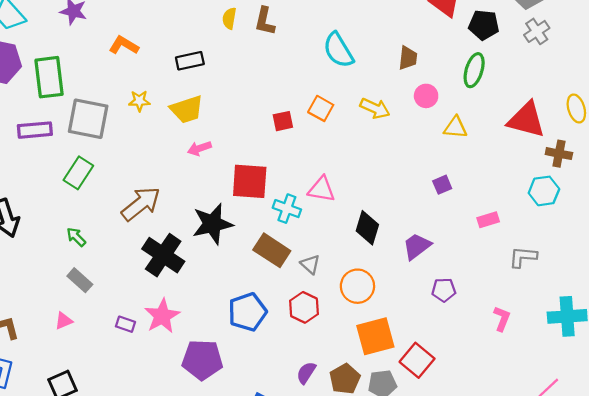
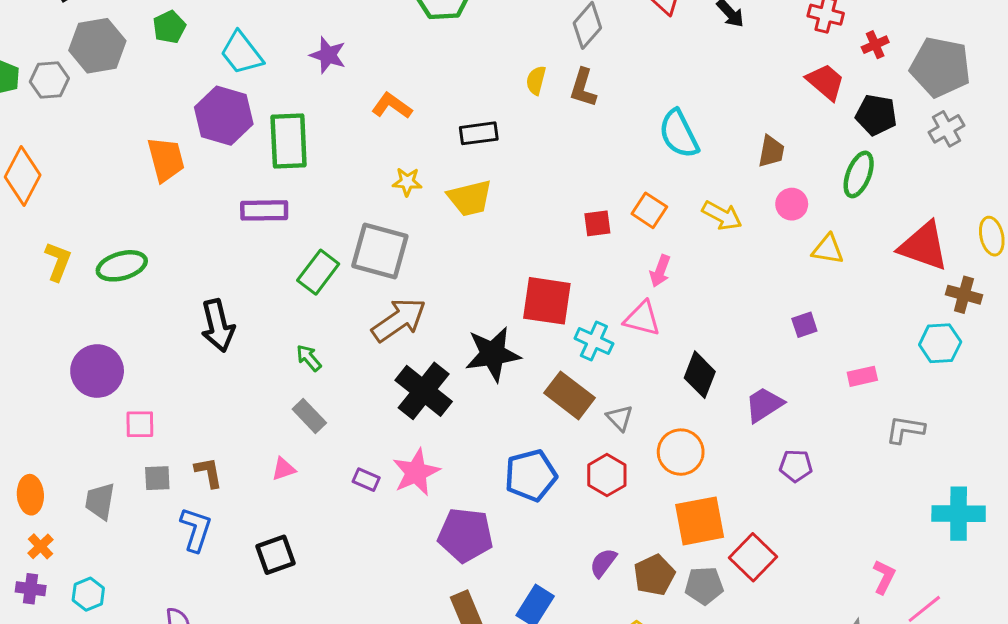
gray square: (88, 119) -> (380, 251), moved
pink arrow: (199, 148) -> (660, 271), moved, turned -55
pink L-shape: (502, 319) -> (884, 577), moved

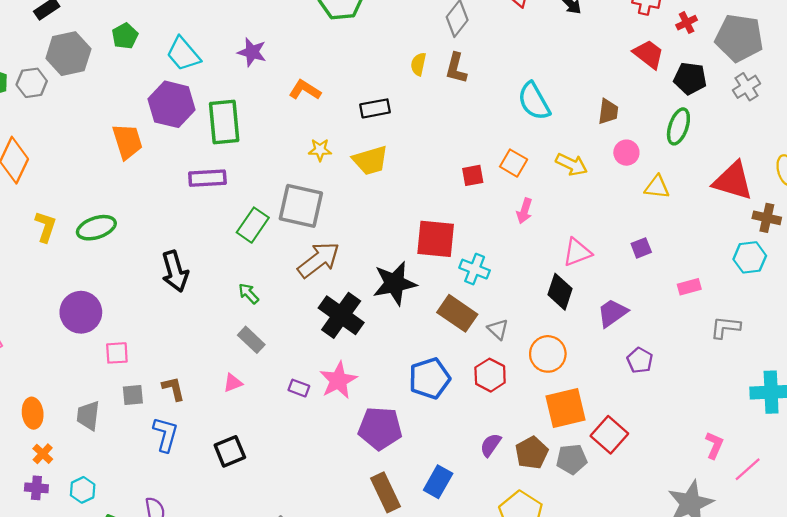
pink triangle: (642, 319) -> (577, 252), moved, turned -32
purple pentagon: (796, 466) -> (640, 360), turned 30

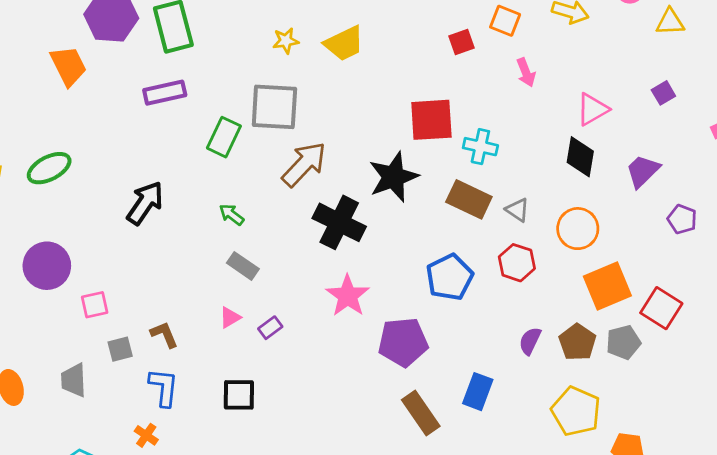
pink arrow: (524, 211) -> (526, 72), turned -30
black arrow: (175, 271) -> (145, 203), turned -120
purple rectangle: (299, 388) -> (270, 328), moved, turned -48
black square: (230, 451) -> (239, 395), turned 32
orange cross: (43, 454) -> (146, 435), moved

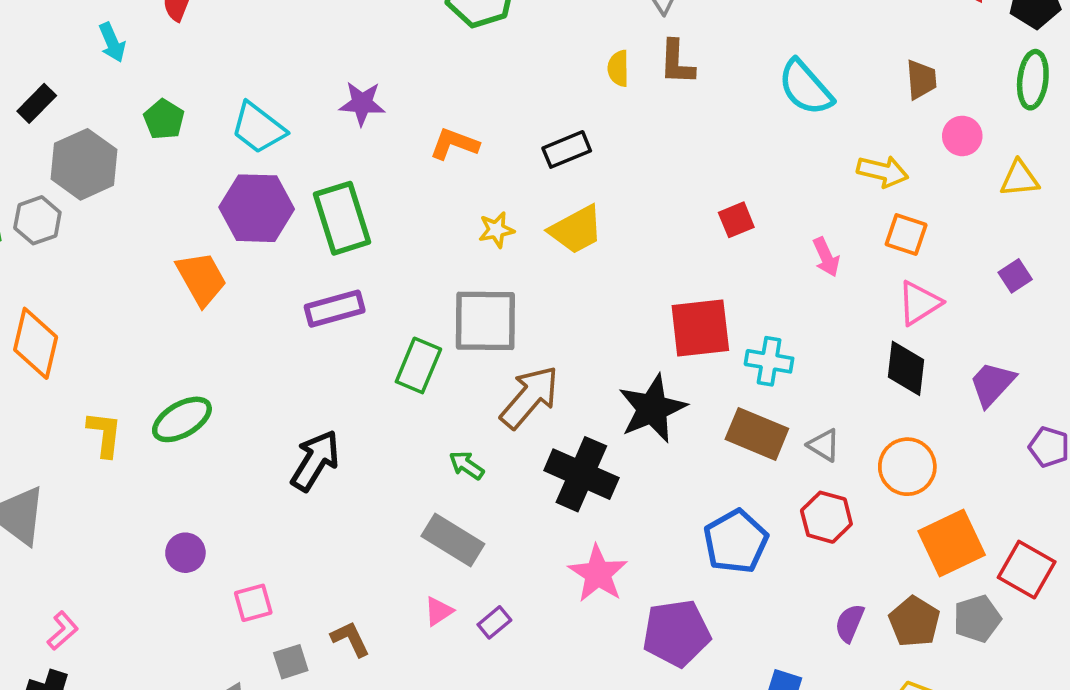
orange square: (505, 21) -> (906, 234), moved
green arrow: (232, 215) -> (467, 465), moved
purple circle: (47, 266) -> (185, 553), size x0.6
gray rectangle: (243, 266) -> (453, 540), size x1.4

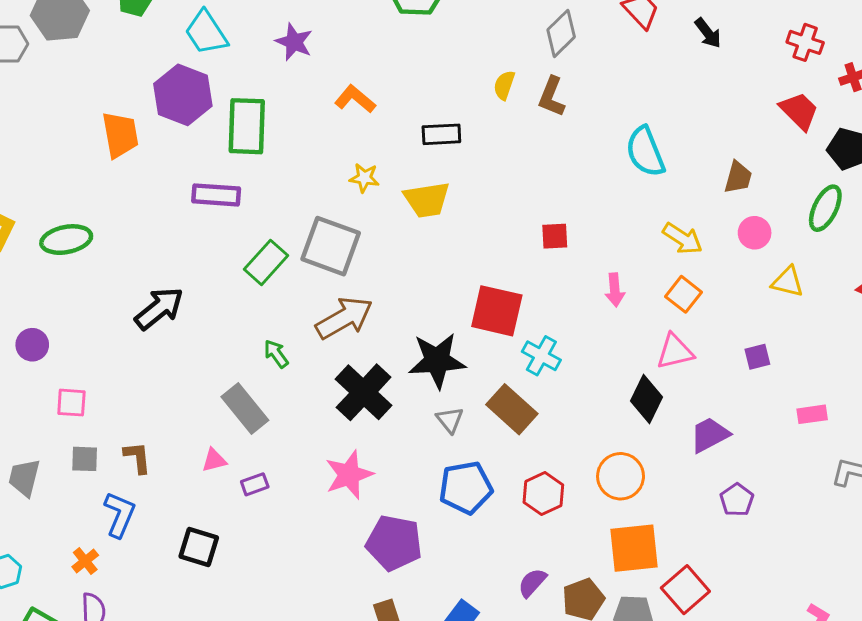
gray triangle: (824, 445) -> (450, 420), moved

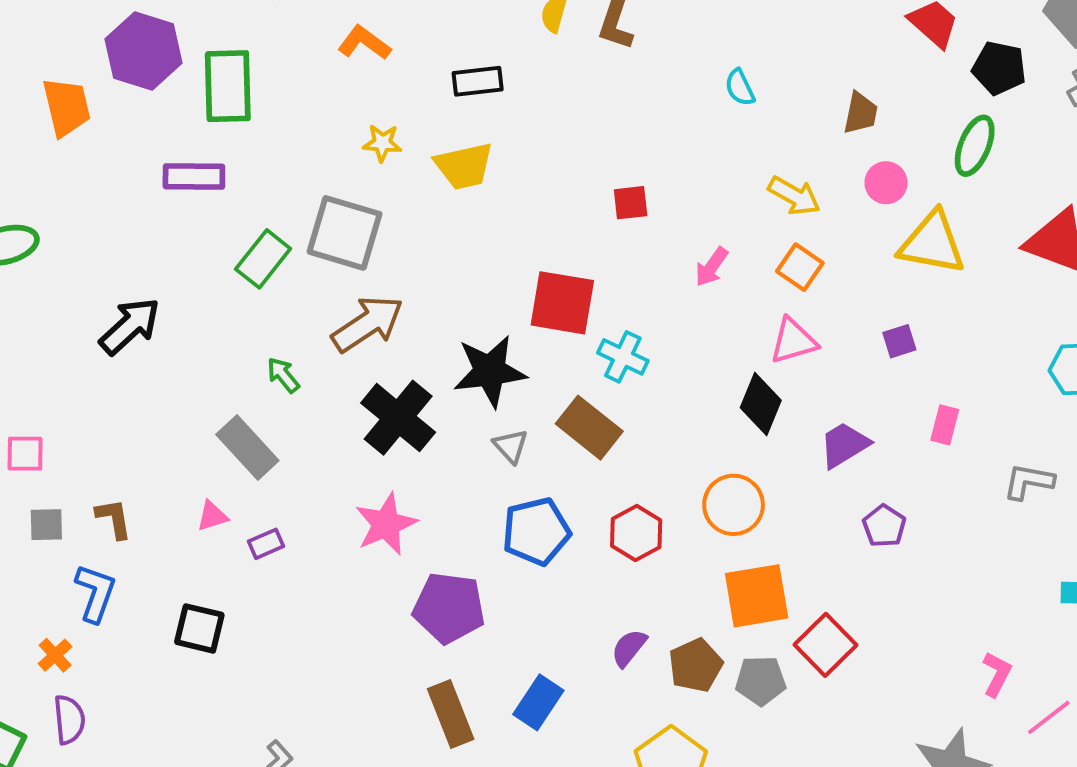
cyan semicircle: (645, 152) -> (740, 88), size x0.6
yellow triangle: (788, 282) -> (932, 243), size x1.6
pink arrow: (615, 290) -> (712, 267), turned 44
pink rectangle: (812, 414) -> (945, 425), moved, turned -64

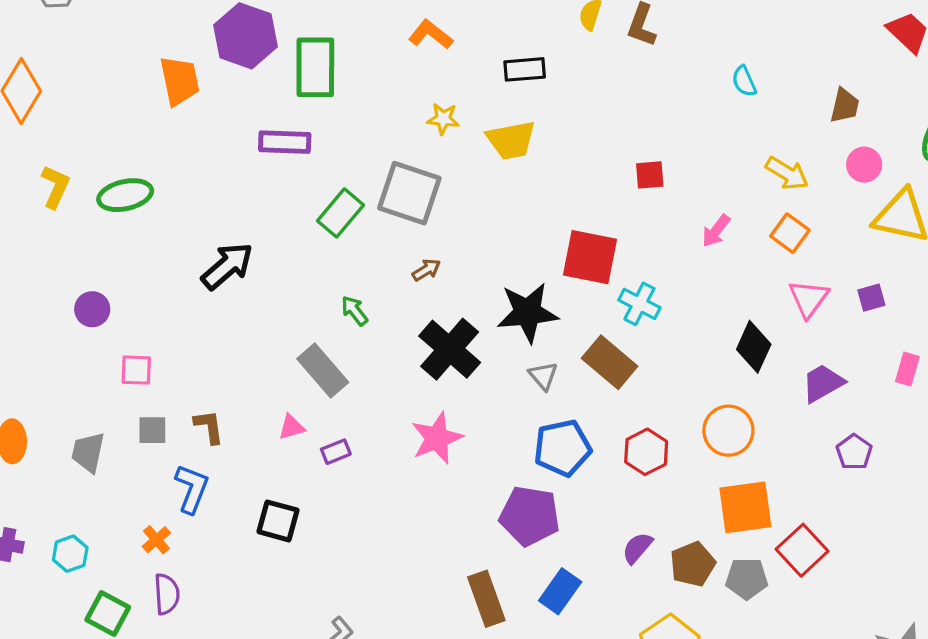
brown arrow: (368, 324) -> (426, 270), size x0.5
pink triangle: (793, 341) -> (809, 299), moved, turned -39
purple pentagon: (449, 608) -> (530, 516), moved

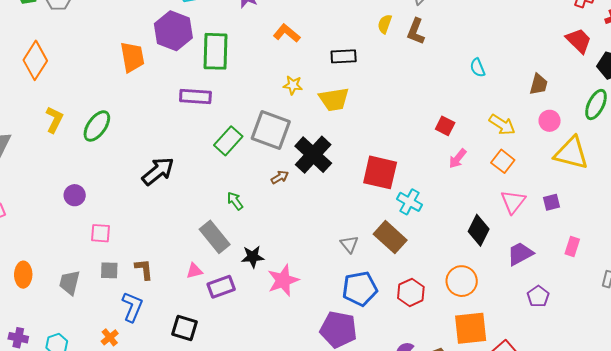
red square: (650, 175) -> (445, 126), moved, turned 30
green ellipse: (125, 195) -> (97, 126), turned -44
black star: (528, 313) -> (253, 257), moved, size x0.6
black cross: (450, 349) -> (313, 155), moved
purple rectangle: (336, 452) -> (221, 287), size x1.5

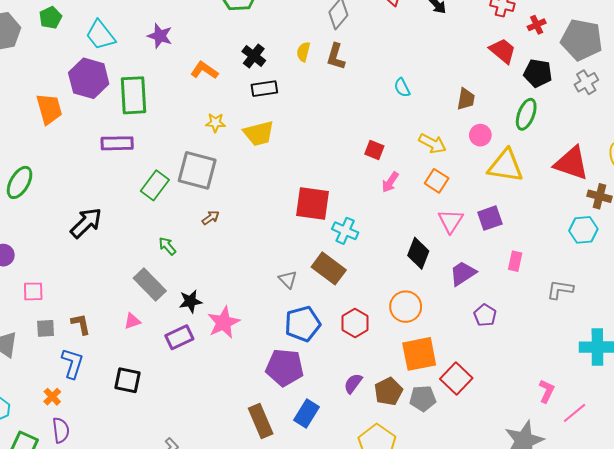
black cross: (313, 155) -> (254, 56), moved, size x0.6
purple square: (552, 202) -> (490, 218), size x1.4
purple rectangle: (221, 287) -> (179, 337), moved

